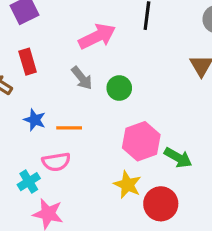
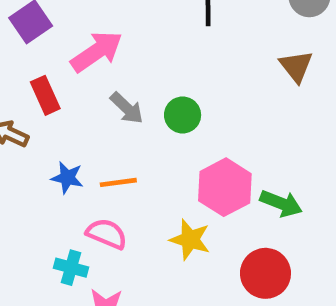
pink arrow: (97, 36) -> (97, 52), moved
pink semicircle: (56, 162) -> (107, 234), turned -140
cyan cross: (29, 182) -> (71, 268), turned -35
yellow star: (127, 185) -> (190, 240), moved

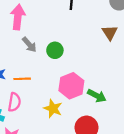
pink arrow: (97, 52) -> (18, 17), turned -55
pink semicircle: (107, 234) -> (14, 102), turned 72

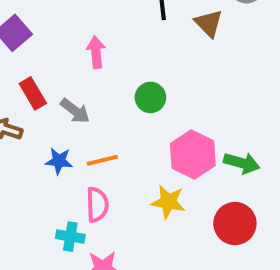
pink arrow: (18, 17) -> (96, 52), moved, size x0.7
brown triangle: (110, 33) -> (209, 23), moved
gray arrow: (29, 45) -> (75, 111), moved

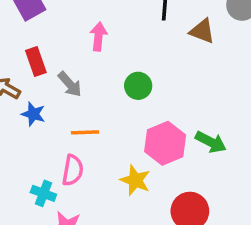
brown triangle: (209, 23) -> (202, 31), turned -36
blue star: (59, 161) -> (33, 114), moved
green arrow: (242, 163) -> (211, 142), moved

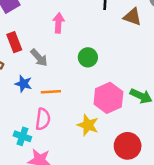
blue star: (33, 114) -> (23, 84), moved

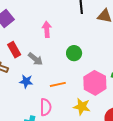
orange line: (51, 92) -> (58, 84), moved

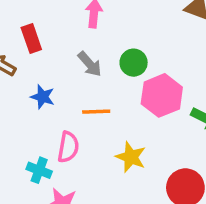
gray arrow: (35, 59) -> (90, 64), moved
pink hexagon: (95, 83) -> (162, 95), moved

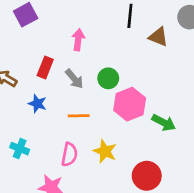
red rectangle: (31, 38) -> (45, 67), moved, turned 40
pink semicircle: (68, 147) -> (69, 154), moved
cyan cross: (39, 170) -> (20, 149), moved

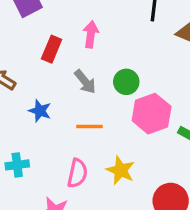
red rectangle: (45, 67) -> (52, 49), moved
cyan cross: (20, 149) -> (17, 165), turned -30

